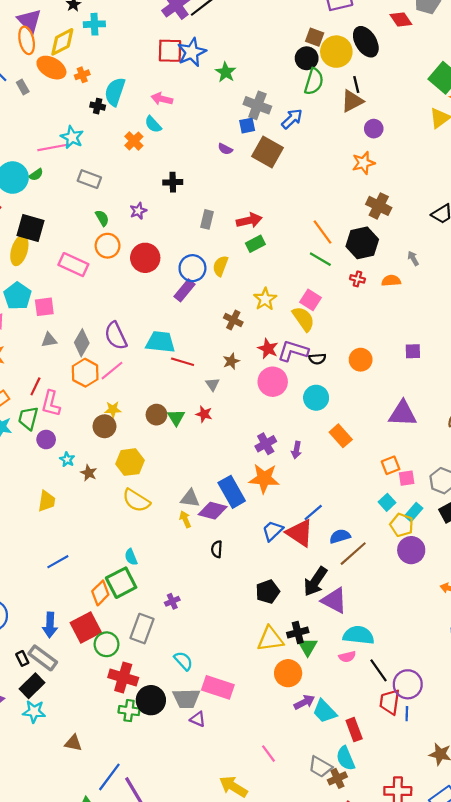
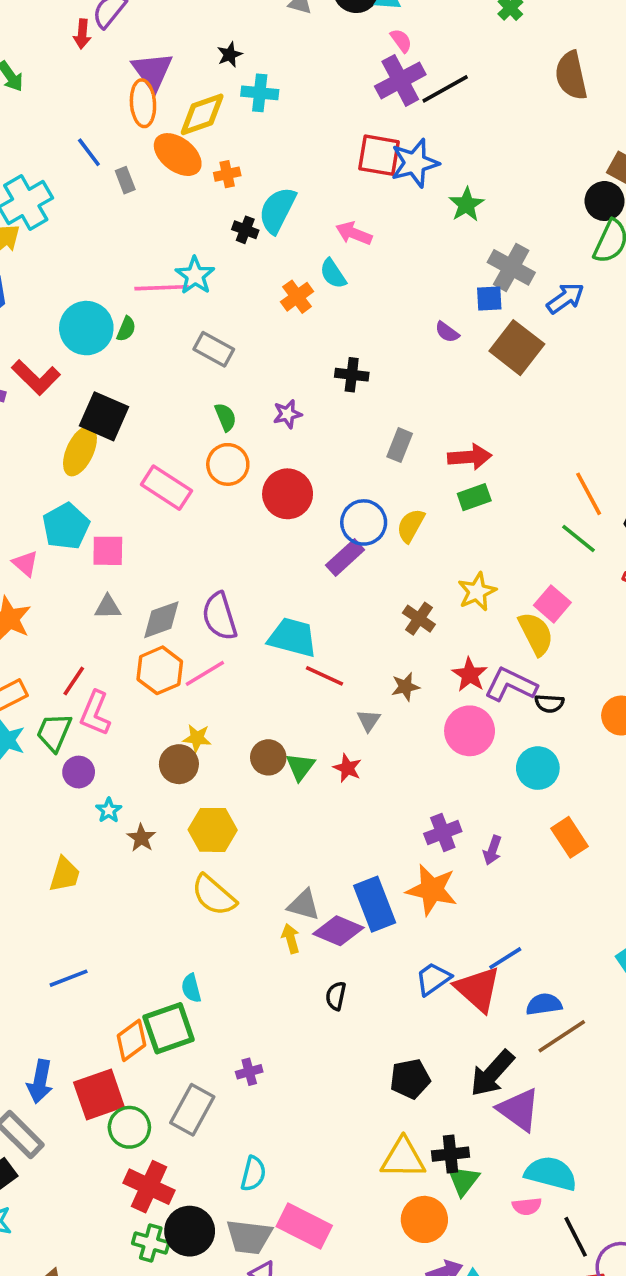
green semicircle: (36, 175) -> (126, 329), turned -40
gray diamond: (82, 343) -> (161, 620), turned 32
cyan semicircle: (183, 661) -> (253, 1174), turned 48

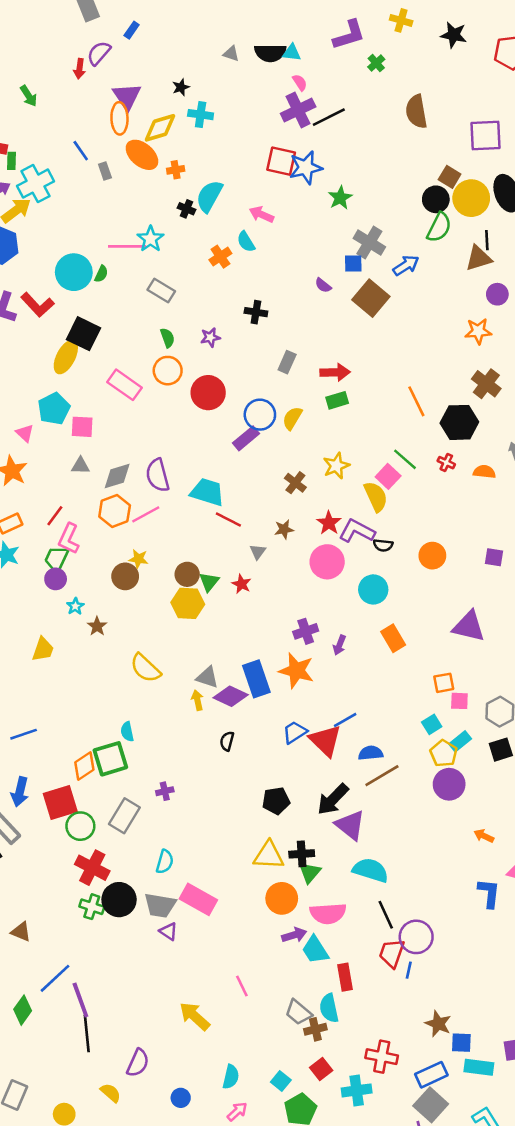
green line: (578, 539) -> (405, 459), moved
green trapezoid: (54, 732) -> (56, 559), moved
yellow hexagon: (213, 830) -> (188, 603), moved
blue line: (69, 978) -> (24, 734), moved
pink semicircle: (527, 1206) -> (328, 913), moved, size x1.8

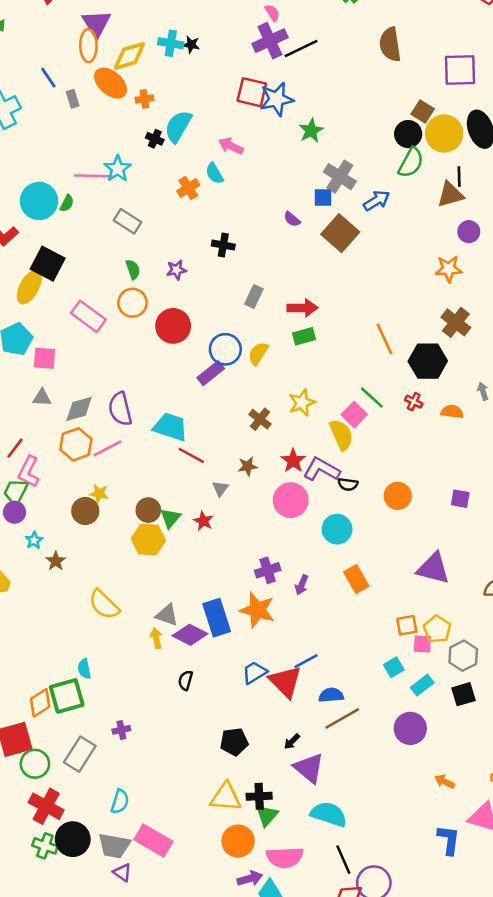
black star: (181, 87) -> (191, 45), moved, turned 30
yellow pentagon: (444, 753) -> (437, 629), moved
black arrow: (333, 799) -> (292, 741), size x0.5

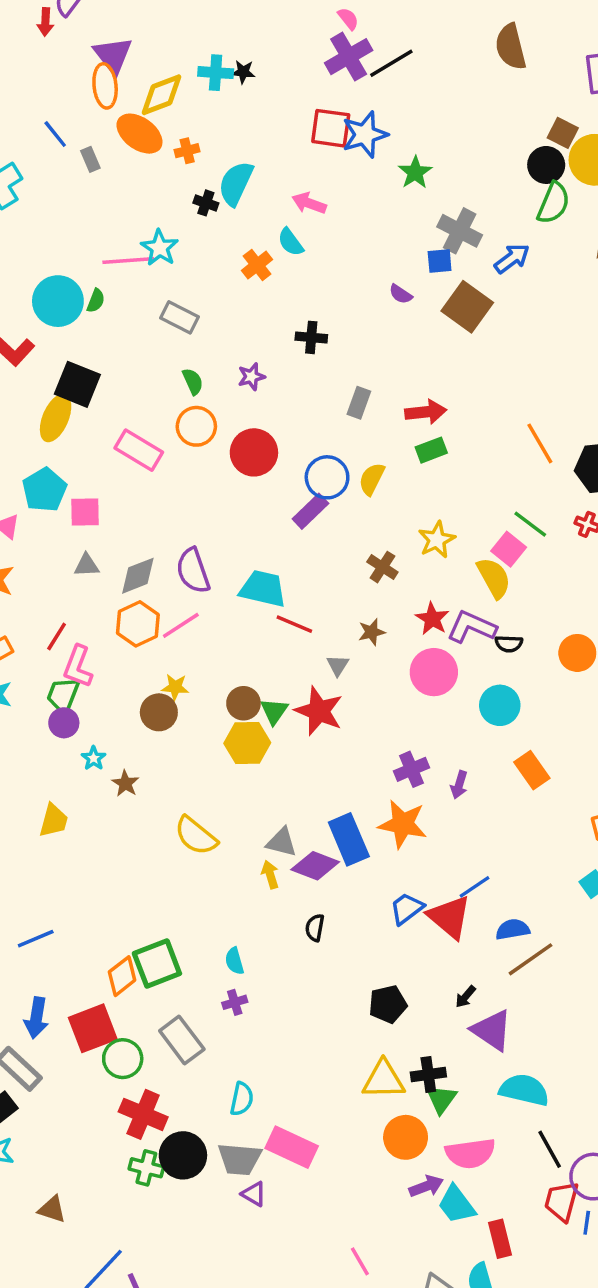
red star: (203, 521) -> (319, 711), size x1.8
cyan semicircle: (84, 669) -> (234, 961), moved
gray rectangle: (80, 754) -> (182, 1040), turned -64

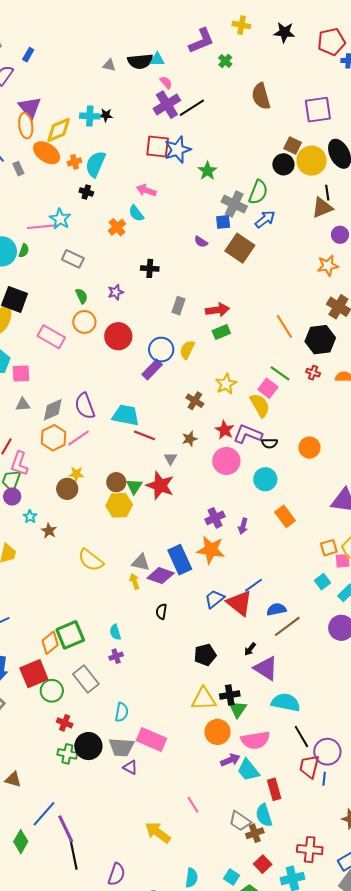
cyan semicircle: (236, 183) -> (95, 164), moved
green semicircle: (553, 203) -> (258, 192), moved
red cross: (143, 1114) -> (65, 723), size x0.6

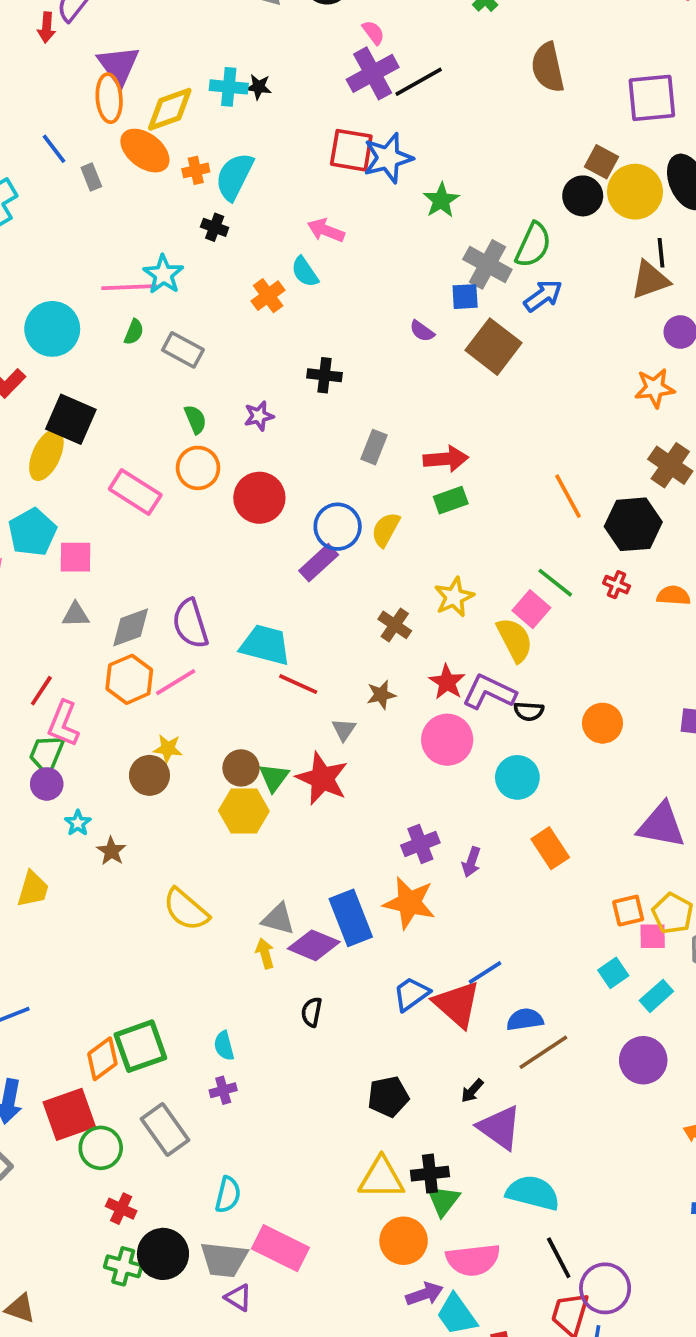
green semicircle: (24, 251) -> (134, 332), moved

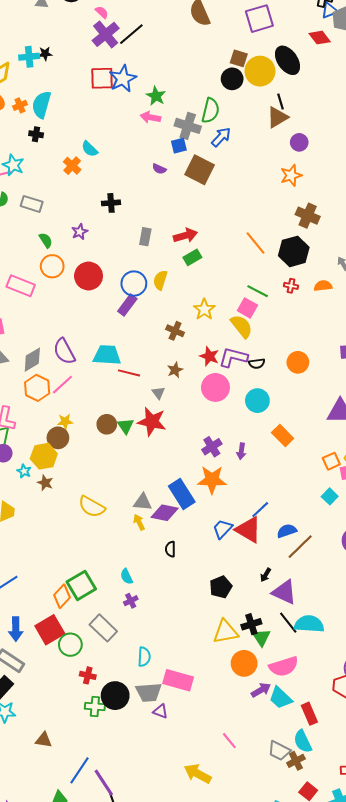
pink arrow: (326, 230) -> (150, 117), moved
yellow hexagon: (244, 811) -> (44, 456), moved
black line: (559, 1258) -> (288, 623), moved

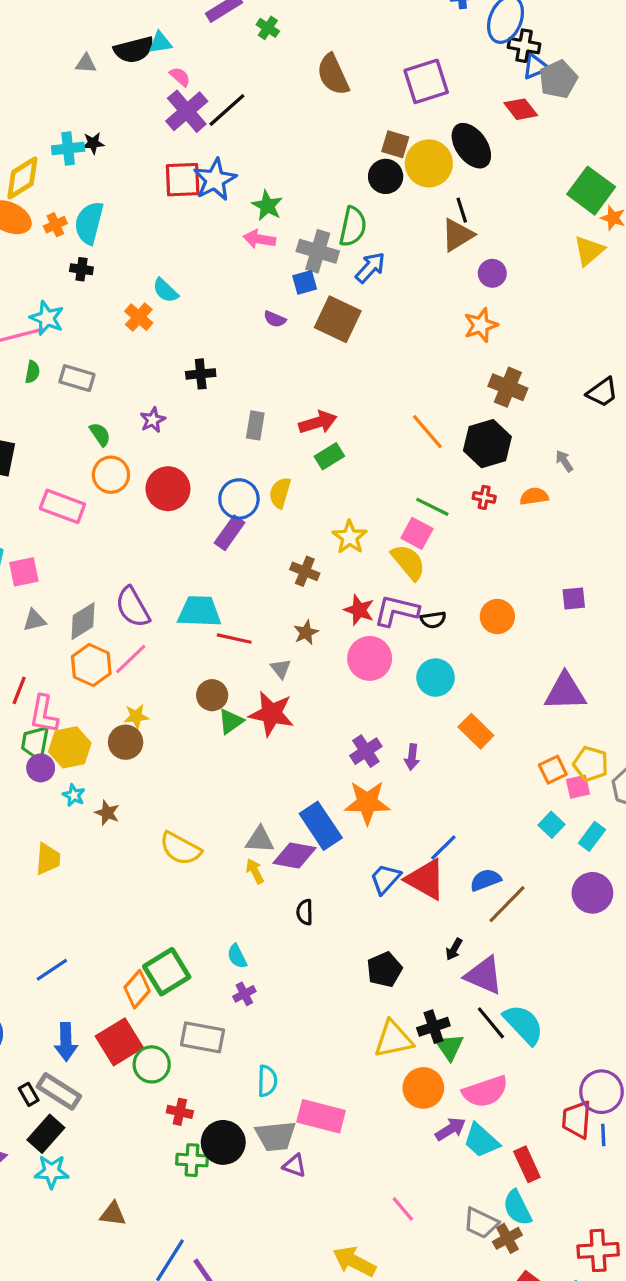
brown circle: (107, 424) -> (212, 695), moved
green triangle: (126, 426) -> (231, 721), turned 30
yellow hexagon: (44, 456) -> (70, 747), moved
cyan semicircle: (309, 624) -> (523, 1024), turned 44
gray rectangle: (103, 628) -> (202, 1037), turned -32

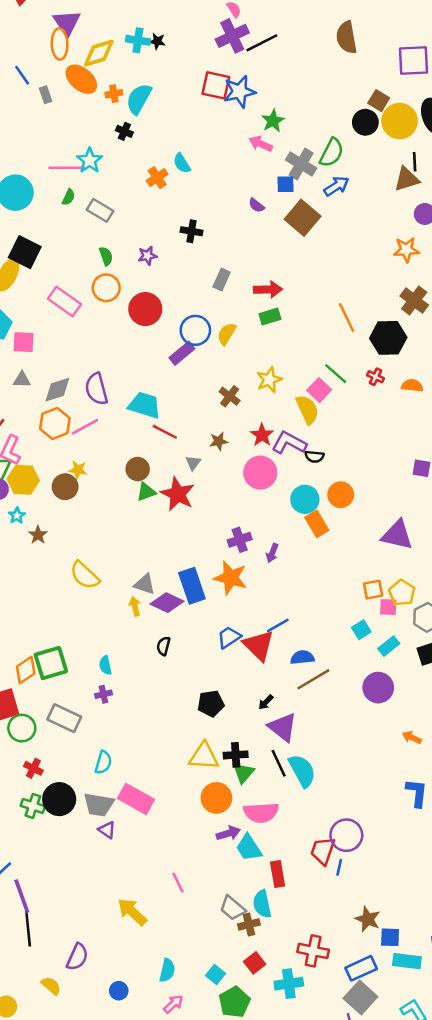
orange circle: (497, 617) -> (341, 495), moved
orange rectangle: (476, 731) -> (317, 524), moved

